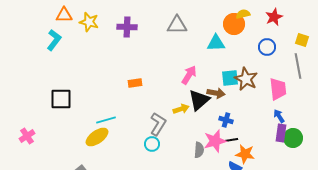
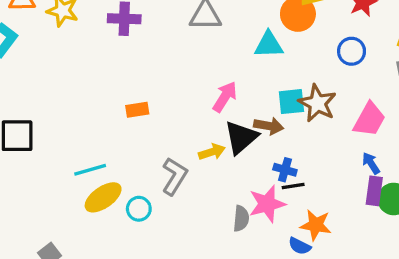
pink trapezoid: (278, 89) -> (369, 119), turned 35
yellow ellipse: (97, 137) -> (103, 197), moved
black line: (231, 140) -> (293, 186), moved
cyan circle: (152, 144) -> (139, 209), moved

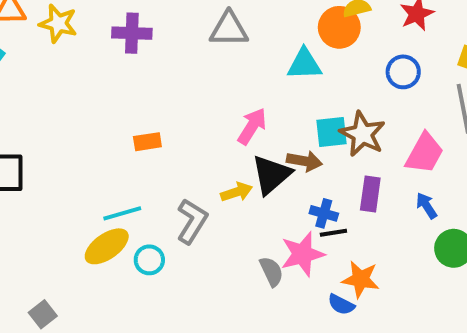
cyan line: (90, 170) -> (122, 213), moved
purple rectangle: (374, 191) -> (370, 194), moved
gray semicircle: (241, 218) -> (271, 272), turned -30

